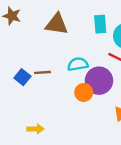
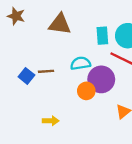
cyan rectangle: (100, 24) -> (102, 36), moved
yellow arrow: (35, 129) -> (51, 121), moved

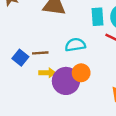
purple circle: (101, 79) -> (66, 81), moved
yellow arrow: (51, 121) -> (47, 73), moved

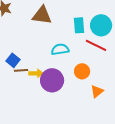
brown line: (40, 53) -> (21, 70), moved
orange circle: (81, 73) -> (82, 71), moved

